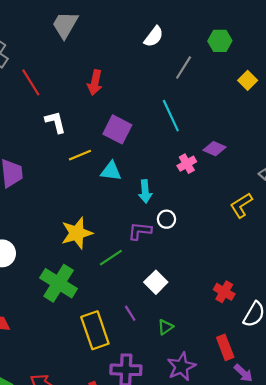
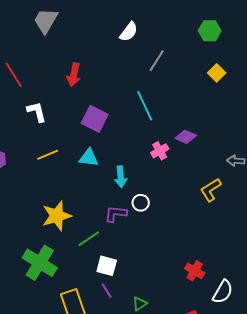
green hexagon: (220, 41) -> (210, 31), moved
yellow line: (80, 155) -> (48, 155), moved
white square: (156, 282) -> (107, 266), moved, turned -30

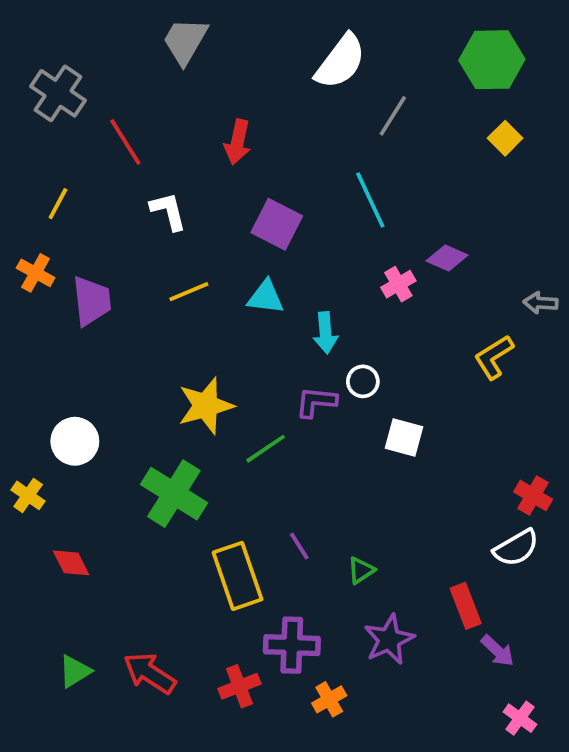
green hexagon: (210, 31) -> (492, 60), size x1.5
white semicircle: (129, 32) -> (340, 62), size x1.5
white square: (107, 266) -> (404, 437), moved
red cross: (195, 271) -> (533, 495), moved
white semicircle: (223, 292) -> (516, 548), turned 30

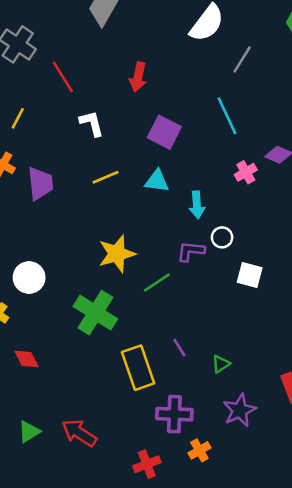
red cross: (239, 686) -> (147, 464), moved

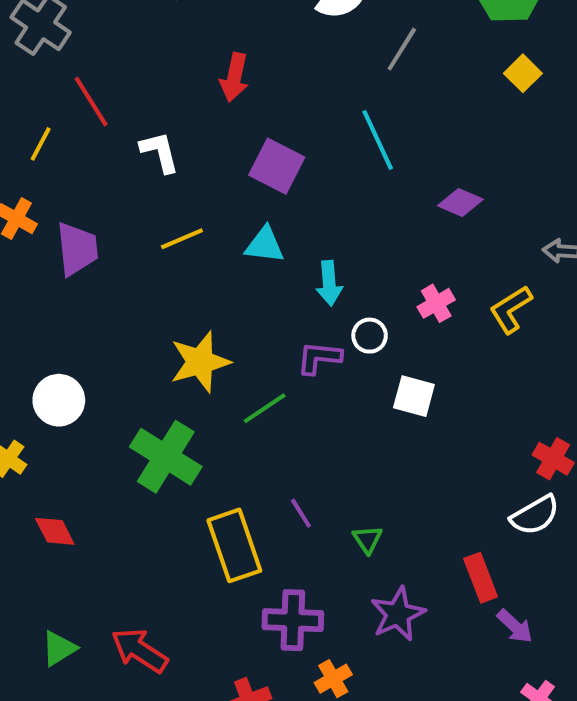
red line: (63, 77) -> (91, 102), moved
pink cross: (246, 172) -> (436, 303), moved
green triangle: (221, 364) -> (368, 539), turned -30

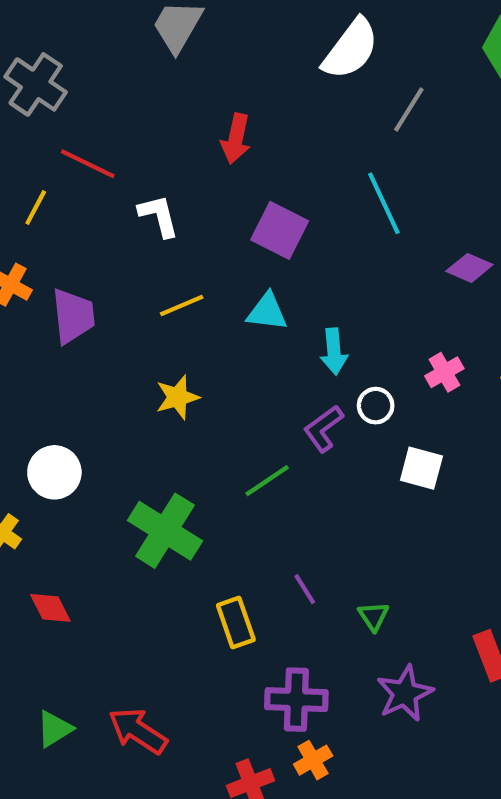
red line: (91, 102) -> (88, 164), turned -32
purple L-shape: (319, 358) -> (323, 429), turned -42
yellow star: (200, 362) -> (177, 397), moved, size x0.7
yellow rectangle: (234, 545) -> (236, 622), size x0.7
orange cross: (333, 679) -> (313, 760), moved

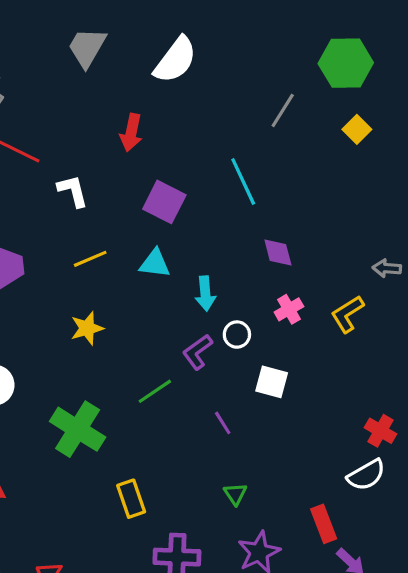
white semicircle: (351, 49) -> (175, 60), moved
gray line: (409, 109) -> (283, 110), moved
purple diamond: (469, 268) -> (278, 252), moved, turned 52
purple line: (305, 589) -> (223, 423), moved

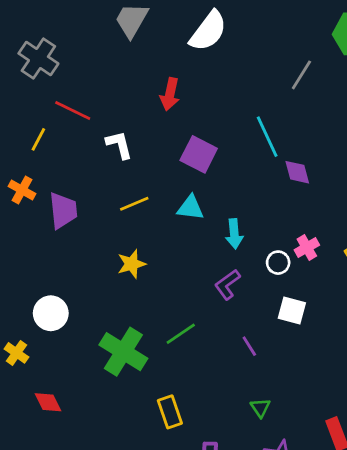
purple diamond: (278, 252) -> (297, 172), moved
white circle: (237, 335) -> (278, 263), moved
green line: (155, 391) -> (181, 334), moved

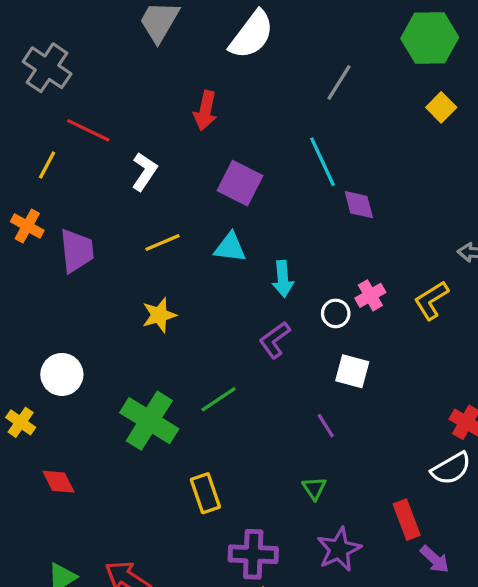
gray line: (301, 75) -> (339, 83), moved
white L-shape: (119, 145) -> (144, 172), turned 48
purple line: (249, 346) -> (326, 426), moved

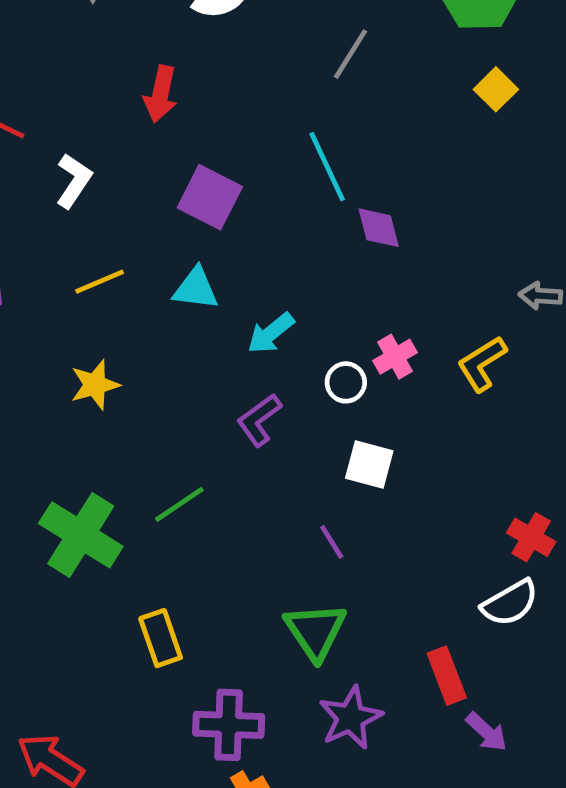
cyan arrow: (283, 279) -> (271, 333), turned 56
green triangle: (314, 488) -> (315, 631), size x1.8

